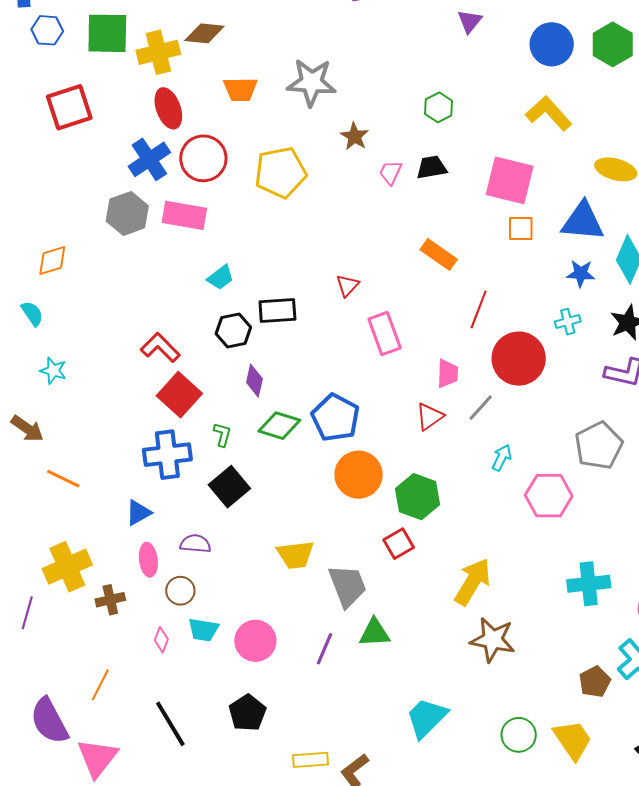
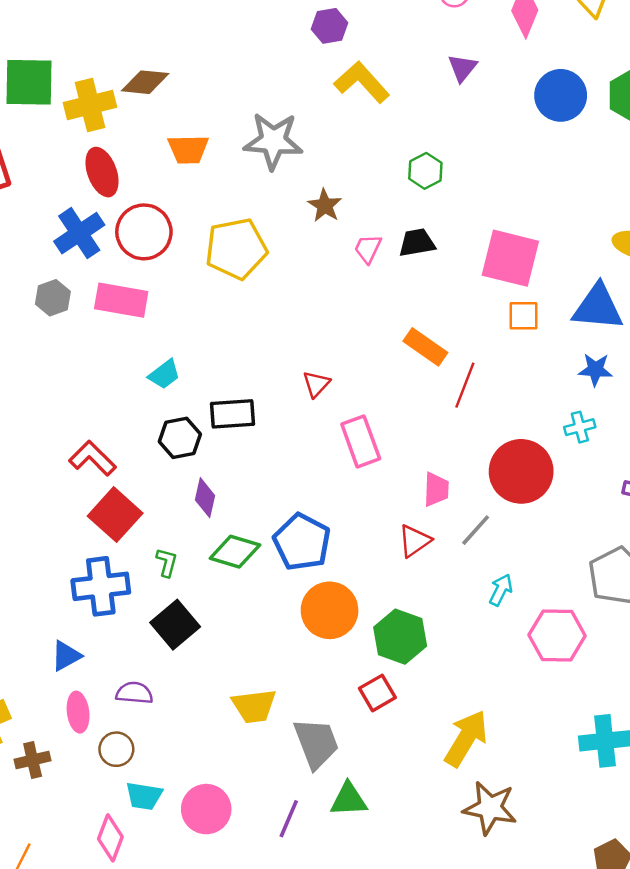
yellow L-shape: (549, 113) -> (362, 82), moved
gray hexagon: (127, 213) -> (53, 298), size x0.7
red line: (479, 310) -> (465, 385), moved
pink diamond: (161, 640) -> (110, 838), moved, size x1.5

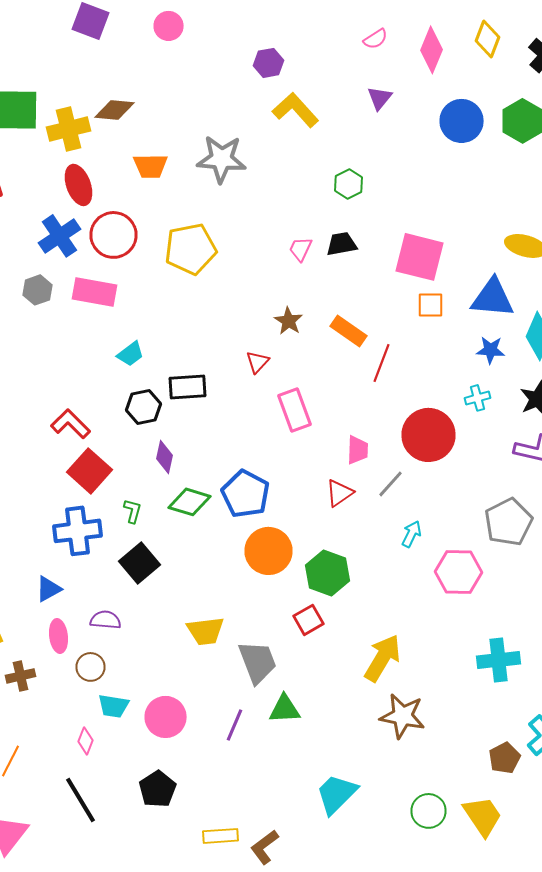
brown star: (325, 206) -> (288, 321), moved
pink diamond: (110, 838) -> (86, 741), size x0.7

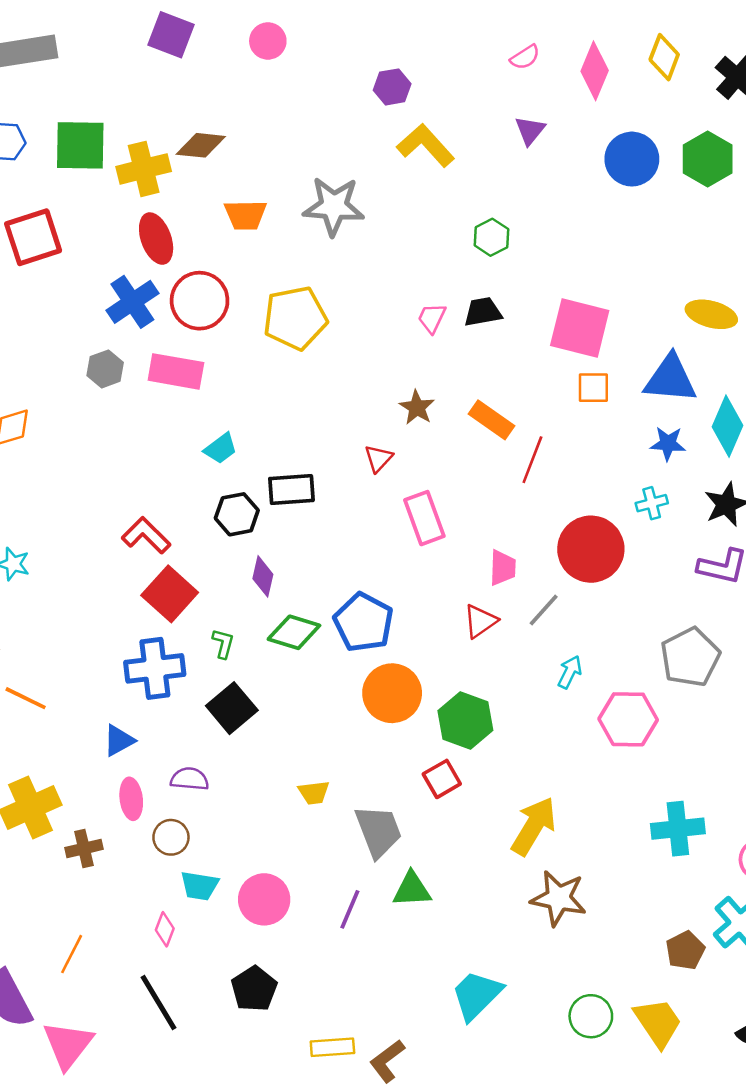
yellow trapezoid: (206, 631) -> (314, 793), size x0.7

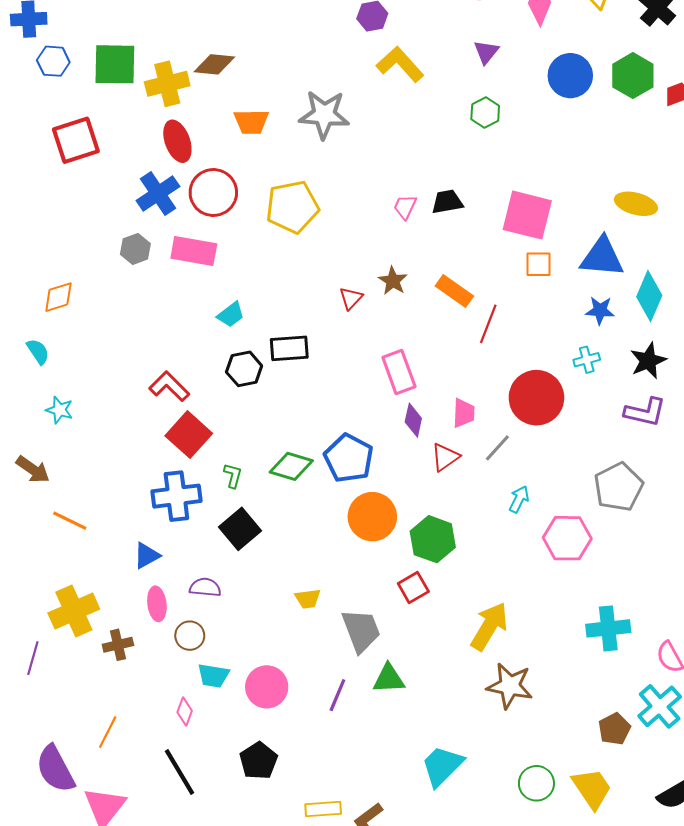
green hexagon: (491, 237) -> (485, 113), moved
red triangle: (378, 458) -> (351, 298), moved
purple diamond: (263, 576) -> (413, 420), moved

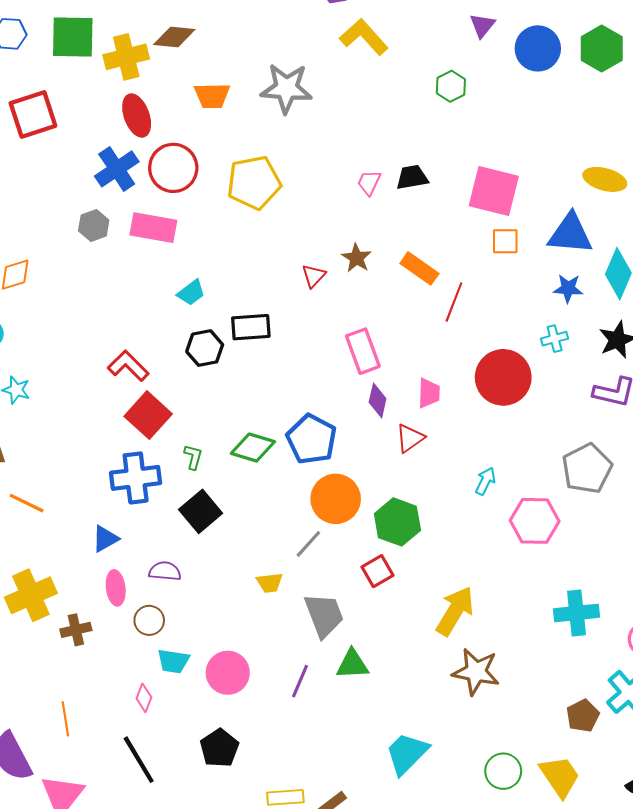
purple triangle: (486, 52) -> (482, 25), moved
gray line: (497, 448) -> (308, 544), moved
orange line: (108, 732) -> (65, 719), turned -36

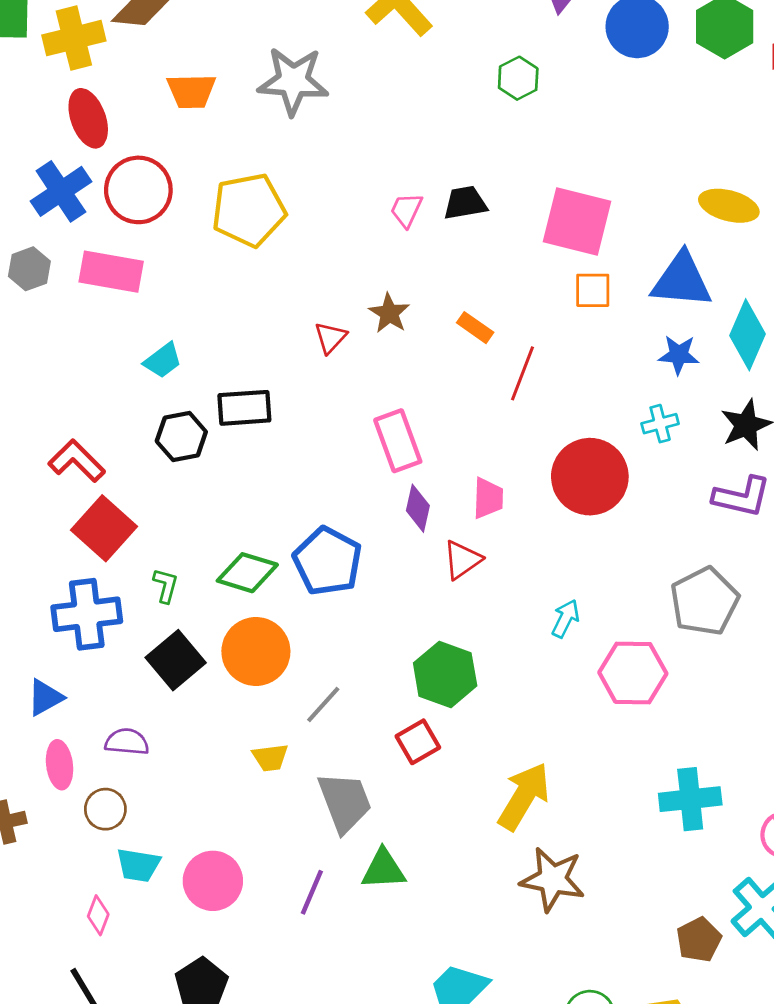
orange rectangle: (419, 268) -> (475, 328), size x0.7
orange circle: (336, 499) -> (256, 651), moved

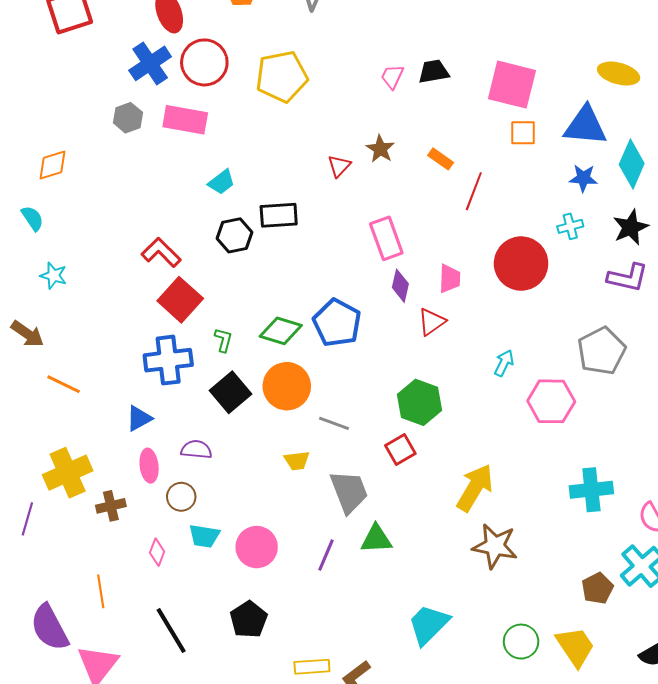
gray line: (323, 705) -> (334, 423), turned 68
pink diamond: (98, 915) -> (157, 552), moved

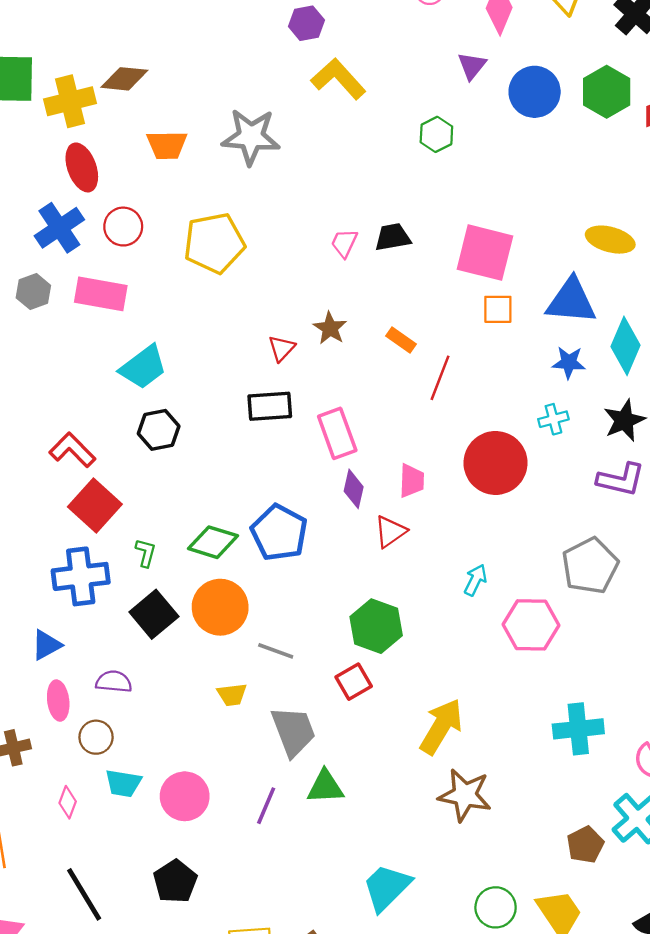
red circle: (204, 62) -> (123, 227), size x0.7
cyan trapezoid: (221, 182) -> (143, 367), size x1.5
black rectangle: (279, 215) -> (270, 406), moved

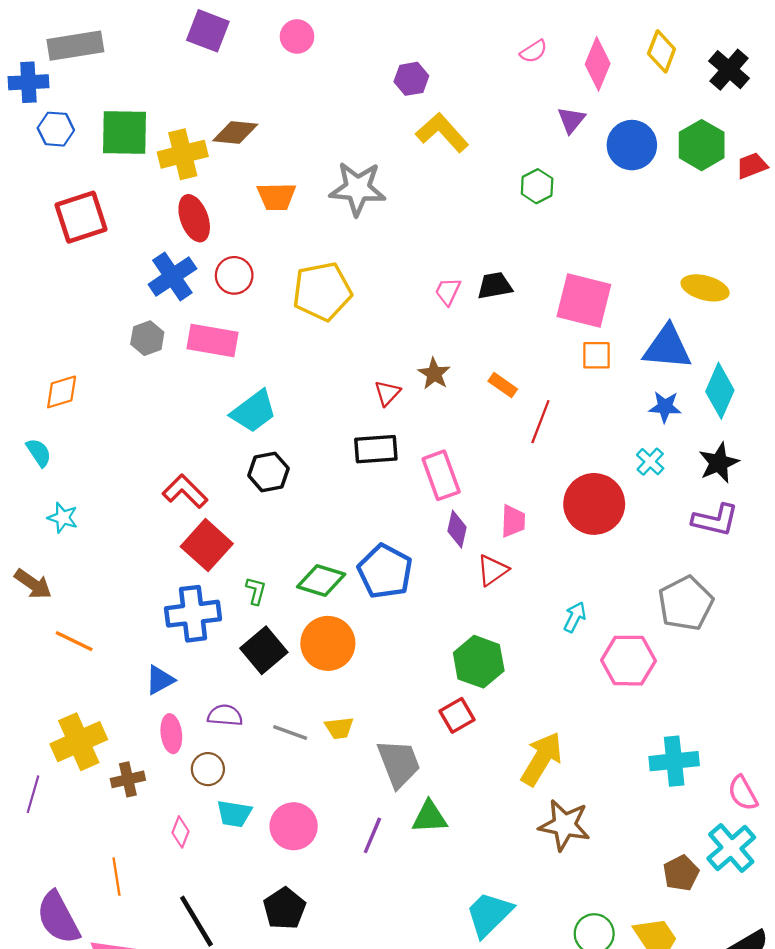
cyan cross: (553, 419) -> (650, 462), turned -32
gray line: (276, 651) -> (290, 733), moved

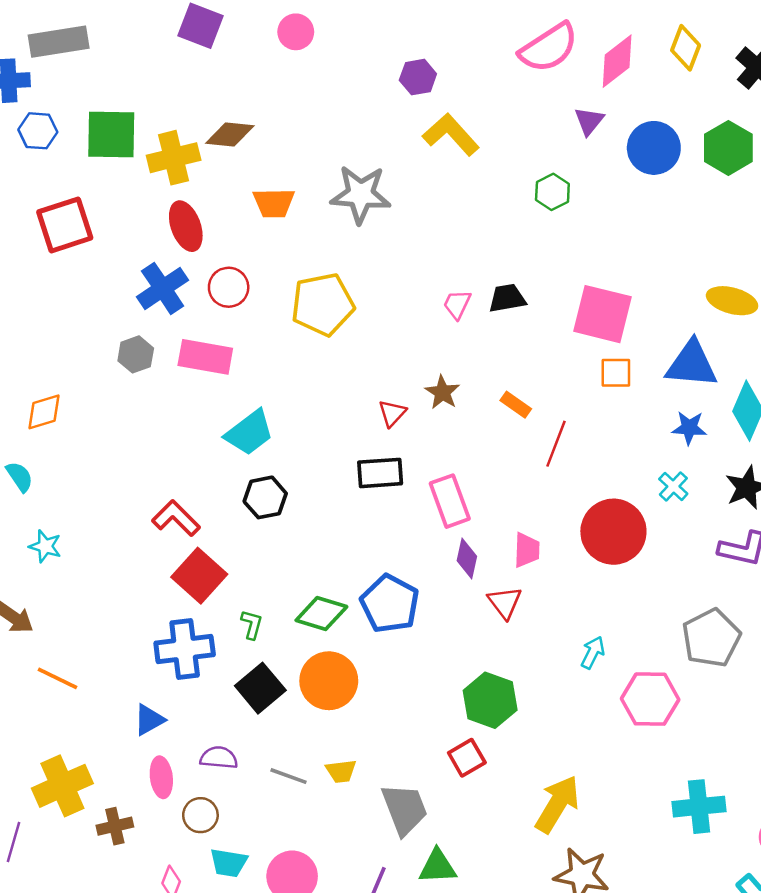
pink semicircle: (534, 51) -> (549, 48), size x2.0
pink diamond: (598, 64) -> (617, 61), turned 30
red triangle: (492, 570) -> (505, 603), turned -32

